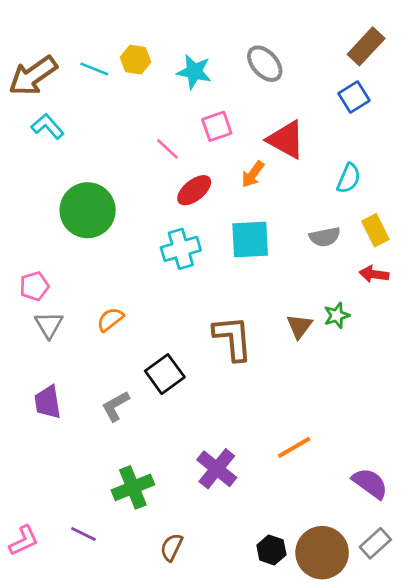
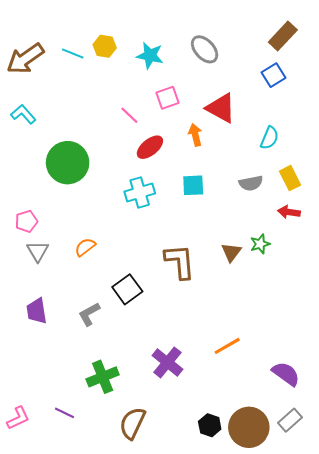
cyan L-shape: (48, 126) -> (23, 114), moved
orange arrow: (253, 174) -> (195, 135), turned 130
cyan square: (250, 240) -> (193, 185), size x0.7
brown semicircle: (171, 547) -> (132, 423), size x1.5

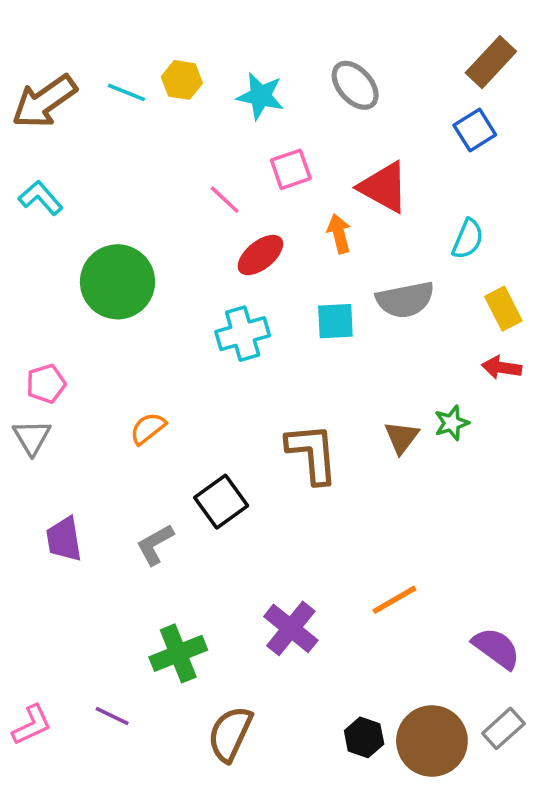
gray semicircle: (251, 183) -> (405, 300), moved, size x1.4
gray triangle: (38, 251) -> (32, 437), moved

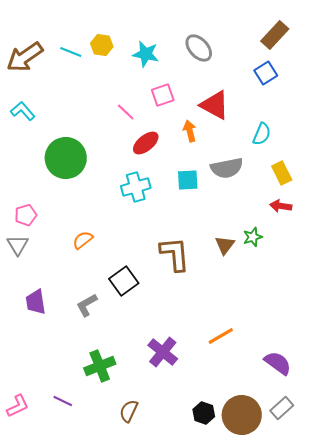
brown semicircle: (230, 734) -> (129, 411), size x0.7

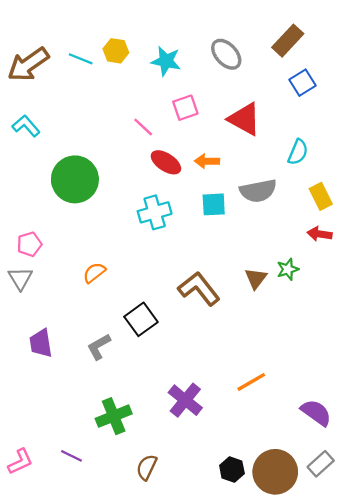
brown rectangle: (275, 35) -> (288, 41), moved
orange arrow: (190, 131) -> (207, 161), moved, turned -75
red ellipse: (146, 143) -> (166, 162), turned 72
brown L-shape: (175, 254) -> (199, 289), turned -33

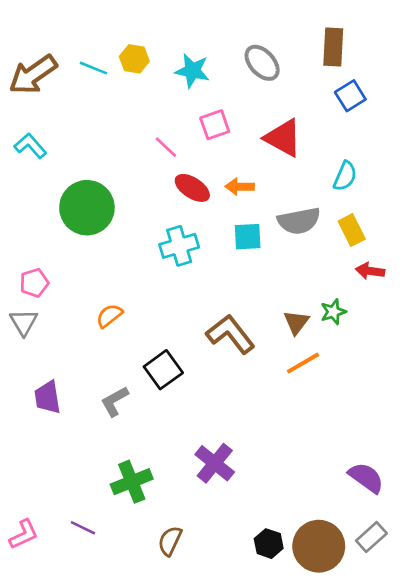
brown rectangle: (288, 41) -> (333, 47), turned -40
yellow rectangle: (321, 196) -> (352, 230), moved
orange line: (251, 382) -> (303, 363), moved

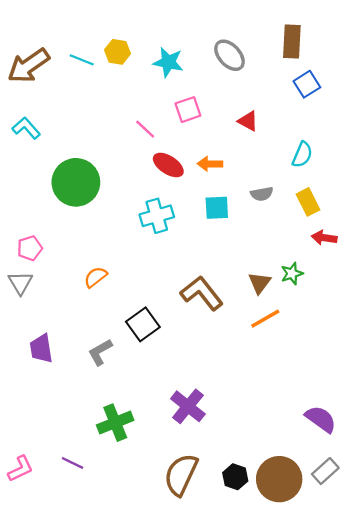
red triangle: (283, 138) -> (248, 121), size x0.6
gray semicircle: (299, 221) -> (262, 194), size x0.6
brown semicircle: (170, 541) -> (181, 475), moved, size x1.6

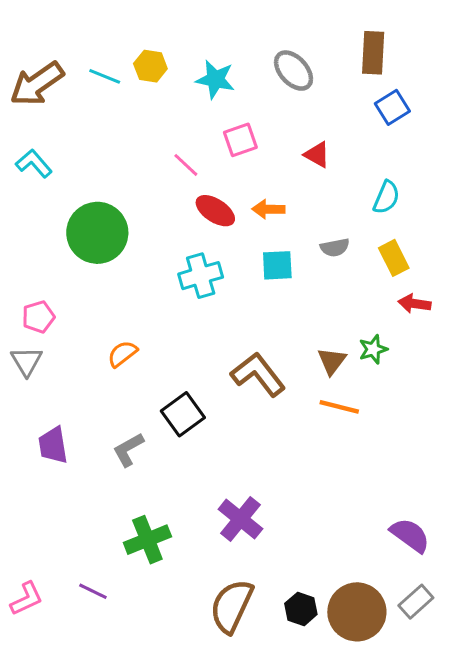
orange line: (265, 319) -> (339, 407), turned 44

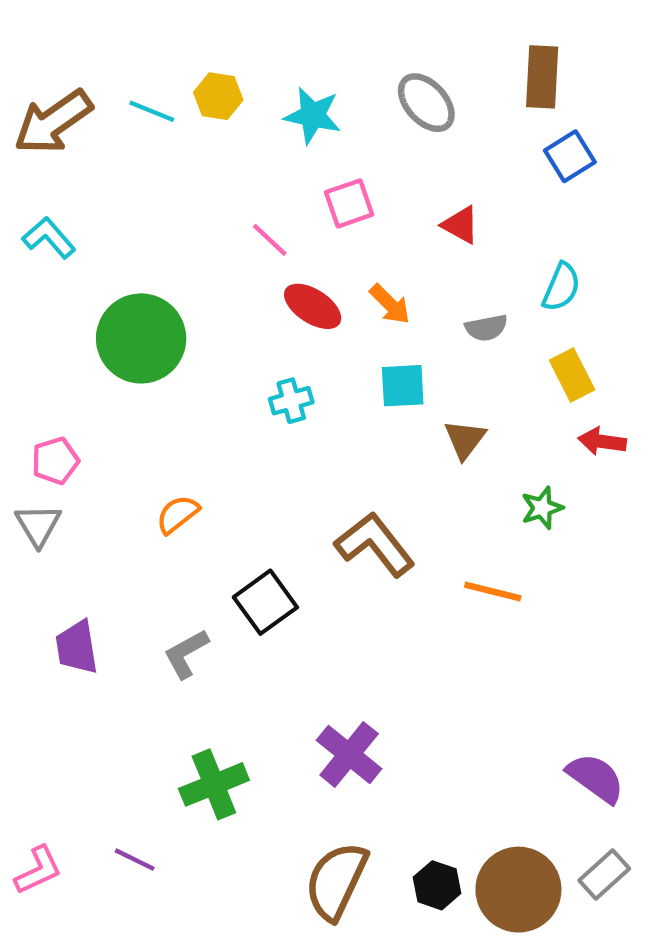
orange arrow: (268, 209) -> (390, 304), turned -136
gray semicircle: (335, 248) -> (486, 328), moved
cyan cross: (201, 276) -> (291, 401), size x0.7
brown triangle: (332, 361) -> (465, 439), moved

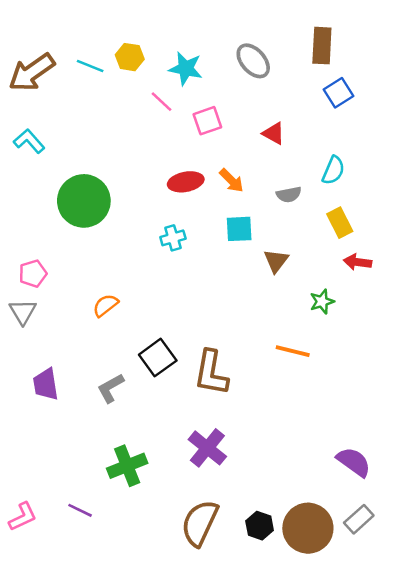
pink line: (270, 240) -> (162, 102), moved
red ellipse: (313, 306) -> (186, 182), turned -44
brown L-shape: (375, 544) -> (211, 373), moved, turned -132

